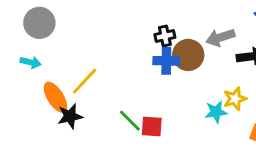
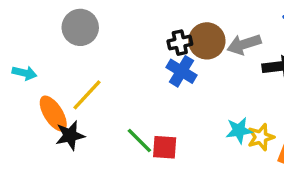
gray circle: (39, 23) -> (80, 27), moved
brown circle: (188, 55) -> (207, 41), moved
blue cross: (166, 61) -> (182, 71), turned 30
yellow star: (235, 99) -> (261, 137), moved

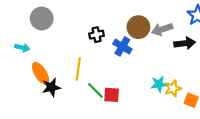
gray circle: (80, 27) -> (42, 19), moved
black cross: (180, 43) -> (97, 35), moved
yellow line: (87, 95) -> (78, 69), moved, turned -35

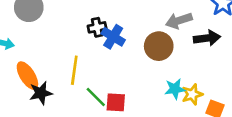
brown circle: (138, 27) -> (159, 46), moved
blue cross: (122, 46) -> (113, 37), moved

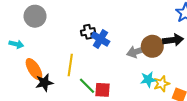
gray arrow: (179, 21) -> (137, 51), moved
brown circle: (159, 46) -> (152, 46), moved

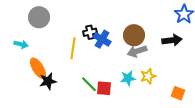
brown circle: (152, 46) -> (134, 35), moved
yellow line: (70, 65) -> (73, 48), moved
cyan star: (148, 79) -> (128, 78), moved
yellow star: (162, 84) -> (148, 76), moved

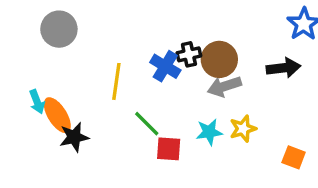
black cross: (90, 32) -> (189, 54), moved
cyan arrow: (21, 44) -> (37, 102), moved, turned 56
green line: (89, 84) -> (147, 124), moved

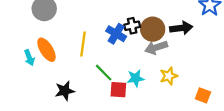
black arrow: (283, 68) -> (181, 28), moved
orange ellipse: (57, 115) -> (46, 50), moved
cyan star: (209, 132) -> (136, 78), moved
black star: (74, 137) -> (65, 91), moved

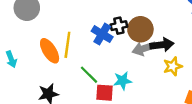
black arrow: (181, 28) -> (162, 45), moved
orange ellipse: (46, 50) -> (50, 51), moved
yellow star: (169, 76) -> (173, 66), moved

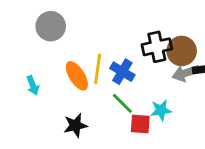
black cross: (119, 26) -> (157, 47), size x1.5
blue cross: (102, 34) -> (122, 72), moved

